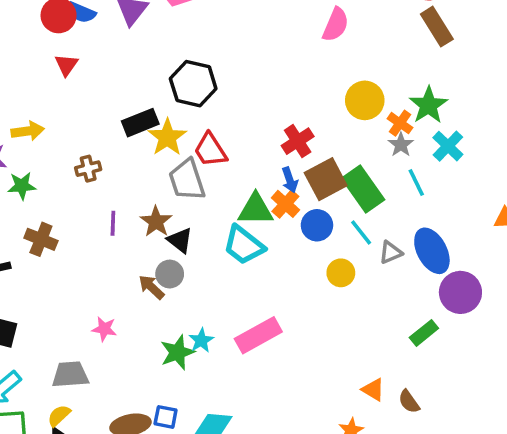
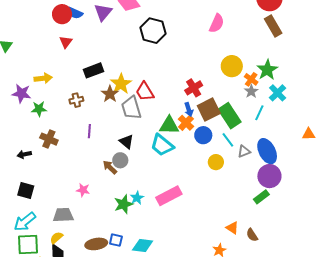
black hexagon: (193, 84) -> (153, 31), moved
black rectangle: (140, 123) -> (94, 70), moved
cyan line: (416, 182) -> (259, 113), turned 49
brown star: (156, 222) -> (110, 94), moved
purple circle: (460, 292) -> (269, 176), moved

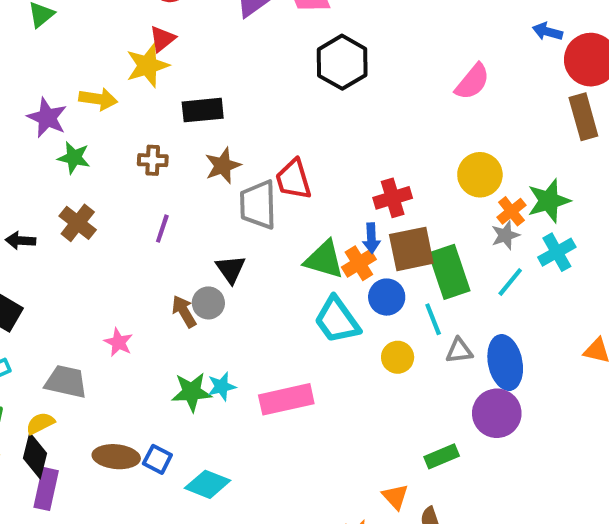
yellow star: (121, 84) -> (148, 65), moved
cyan trapezoid: (162, 145) -> (337, 320), moved
green rectangle: (261, 197) -> (442, 456), moved

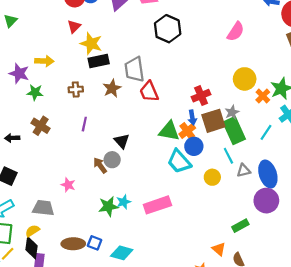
yellow star: (148, 65) -> (91, 43), moved, turned -30
gray trapezoid: (258, 205) -> (134, 69), moved
gray star: (505, 235) -> (232, 112), moved
blue circle: (387, 297) -> (194, 146), moved

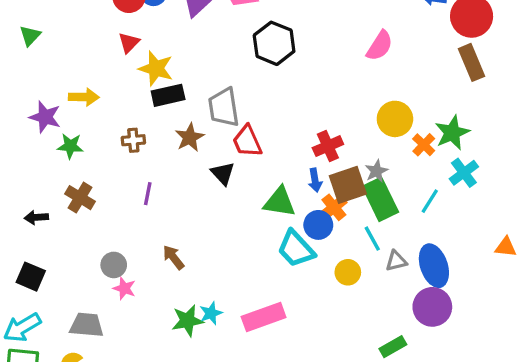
orange cross: (187, 131) -> (334, 207), moved
black triangle: (122, 141) -> (223, 173), moved
gray circle: (112, 160) -> (114, 265), moved

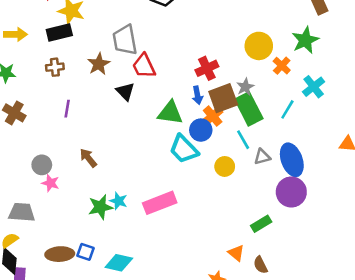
black rectangle: (168, 95) -> (59, 32), moved
green star: (452, 133) -> (305, 40), moved
cyan star: (211, 313) -> (119, 201), turned -30

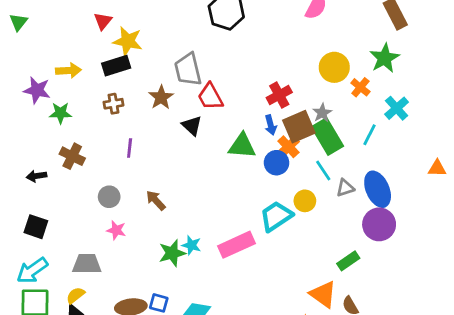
cyan trapezoid: (184, 149) -> (276, 216), moved, turned 104
gray circle: (42, 165) -> (109, 197), moved
orange triangle: (236, 253) -> (323, 294), size x1.5

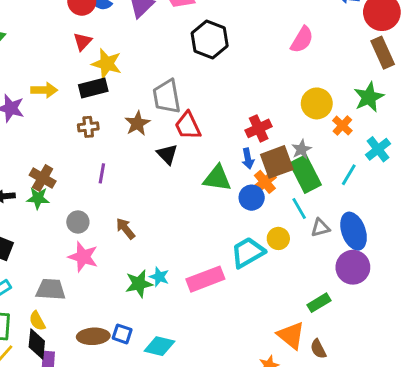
green star: (60, 113) -> (38, 198), moved
pink star: (116, 230) -> (83, 257), size x1.5
yellow semicircle: (75, 295) -> (37, 321), turned -84

